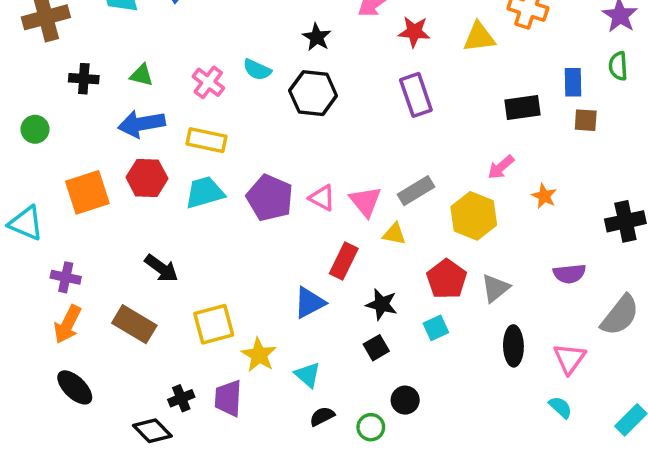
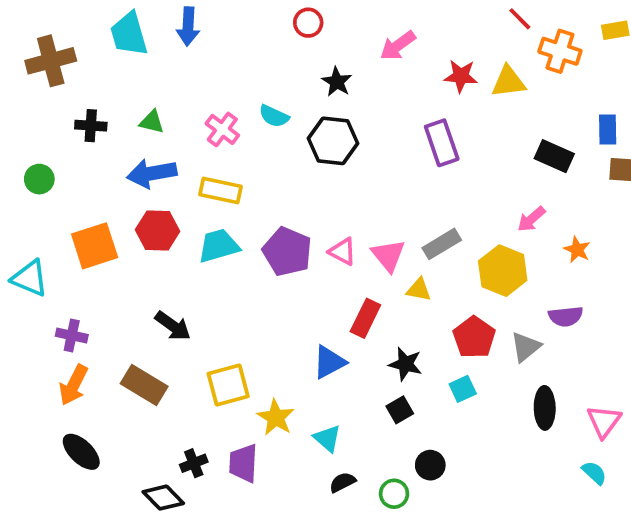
red star: (414, 32) -> (461, 76), moved
black rectangle: (522, 108) -> (554, 156), turned 32
purple semicircle: (569, 274) -> (566, 316), moved

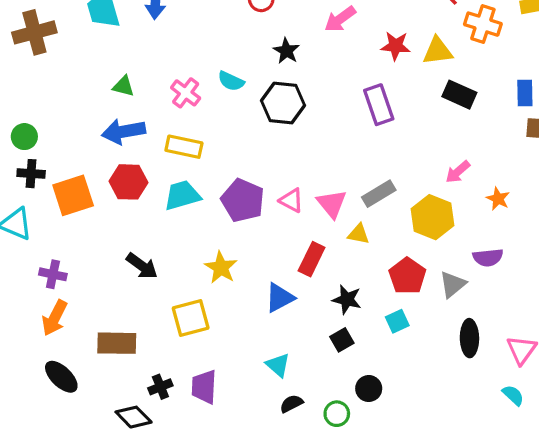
black cross: (91, 126) -> (31, 174), moved
black rectangle: (554, 156) -> (459, 95), moved
brown rectangle: (144, 385) -> (117, 343), moved, turned -30
yellow star: (276, 417) -> (221, 268), moved

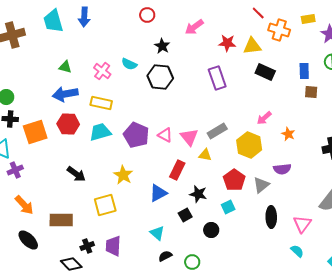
purple cross: (53, 274) -> (15, 170), moved, turned -35
orange arrow: (55, 318) -> (24, 205), turned -70
black square: (342, 340) -> (185, 215), moved
black circle: (369, 389) -> (211, 230), moved

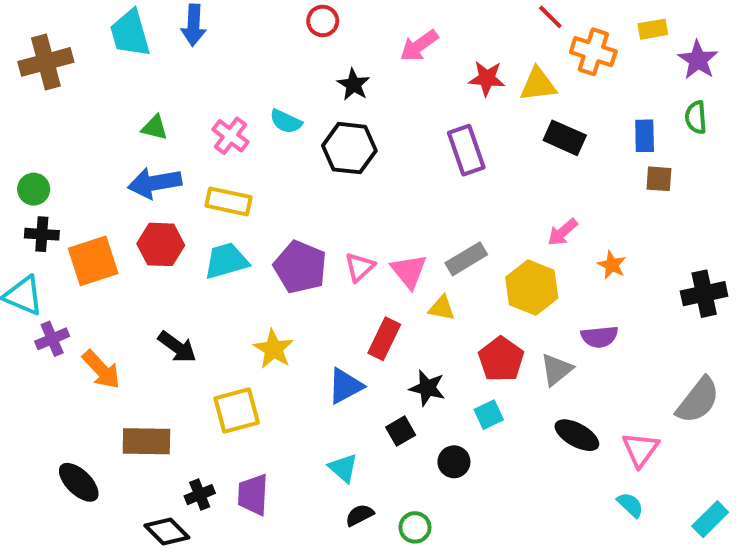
pink triangle: (165, 135) -> (360, 267), turned 49
orange arrow: (24, 205) -> (101, 370), moved
black ellipse: (271, 217) -> (577, 435), turned -60

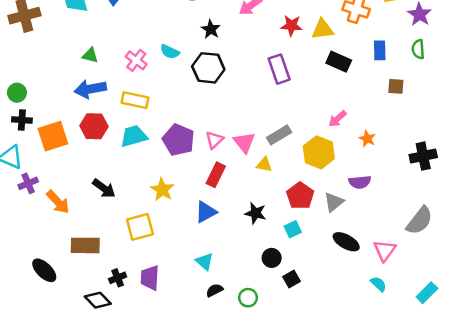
blue rectangle: (645, 136) -> (380, 50), moved
red rectangle: (384, 339) -> (216, 175), moved
black square: (401, 431) -> (292, 279), moved

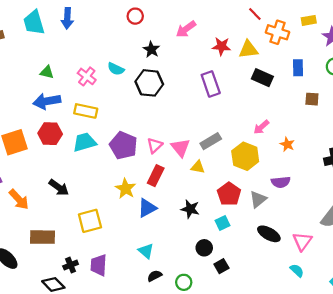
yellow star: (162, 190) -> (126, 189), moved

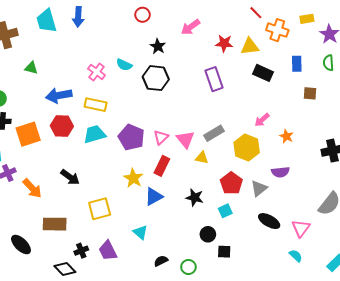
green triangle: (47, 72) -> (31, 68), moved
cyan triangle: (146, 251) -> (140, 232), moved
purple trapezoid: (99, 265) -> (108, 251), turned -30
black square: (221, 266) -> (224, 252), turned 32

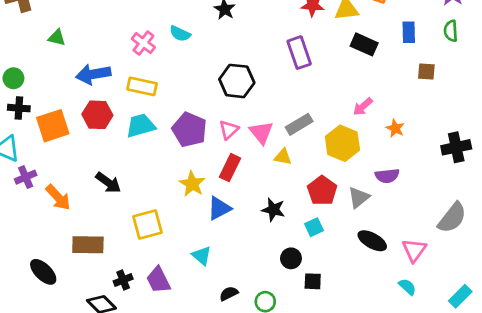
black hexagon: (156, 78) -> (237, 81), moved

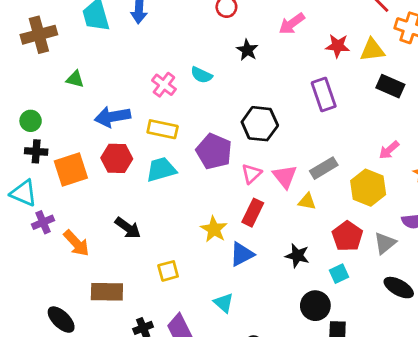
purple pentagon: (189, 130) -> (214, 151), moved
yellow square: (147, 224) -> (168, 271), size x0.7
black circle: (291, 258) -> (315, 306), size x1.4

